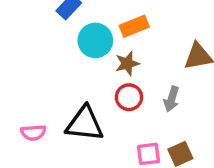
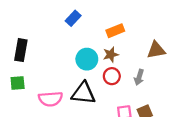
cyan circle: (95, 40) -> (87, 59), moved
pink semicircle: (33, 133) -> (50, 99), size x1.5

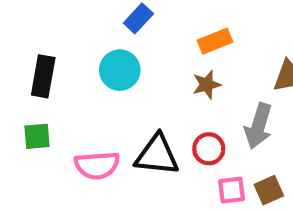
cyan circle: (87, 59) -> (120, 70), moved
red circle: (112, 76) -> (209, 149), moved
gray arrow: (139, 77) -> (258, 126), size x1.5

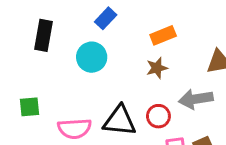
black rectangle: (43, 76) -> (43, 35), moved
gray arrow: (258, 126) -> (196, 99), turned 64

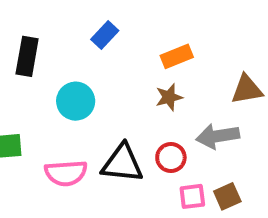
cyan circle: (92, 57) -> (76, 101), moved

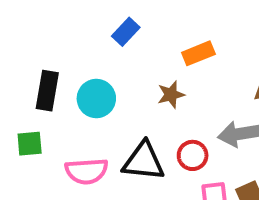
black rectangle: (27, 56) -> (47, 91), moved
brown star: (169, 97) -> (171, 95), moved

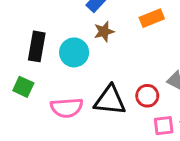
brown star: (171, 95) -> (104, 32), moved
green square: (30, 144) -> (23, 87), turned 30

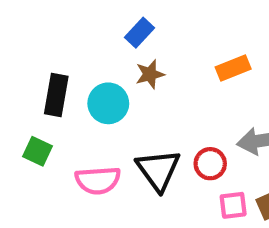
orange rectangle: (152, 18) -> (233, 68), moved
black triangle: (110, 100) -> (158, 170), turned 48

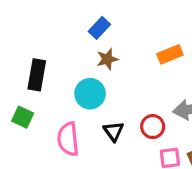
cyan circle: (108, 103) -> (90, 94), moved
black triangle: (158, 170) -> (114, 131), size x0.6
pink semicircle: (98, 180) -> (68, 139), turned 88

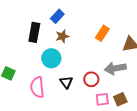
orange rectangle: (170, 54) -> (102, 33), turned -35
black rectangle: (37, 75) -> (34, 32), moved

